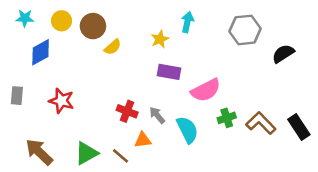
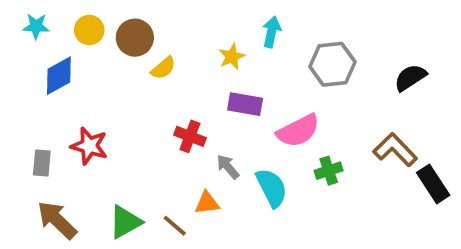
gray hexagon: (245, 30) -> (332, 64), moved
gray rectangle: (17, 96) -> (42, 163), moved
red cross: (127, 111) -> (190, 136), moved
brown L-shape: (261, 123) -> (395, 150), moved

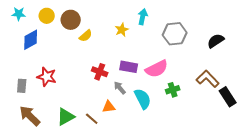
purple rectangle: (245, 104) -> (129, 67), moved

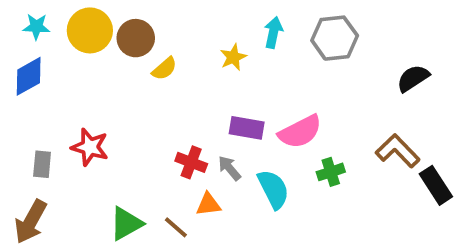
yellow circle: (47, 16) -> (90, 30), size x1.5
gray hexagon: (175, 34) -> (335, 38), moved
blue diamond: (31, 40) -> (29, 76), moved
red cross: (100, 72) -> (191, 162), moved
brown arrow: (30, 116) -> (31, 222), moved, turned -105

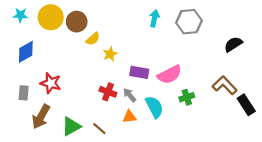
yellow star: (233, 57) -> (110, 54), moved
blue diamond: (29, 76) -> (26, 52), moved
orange triangle: (208, 204) -> (130, 117), moved
brown arrow: (31, 222) -> (41, 117), moved

